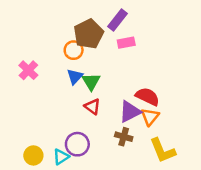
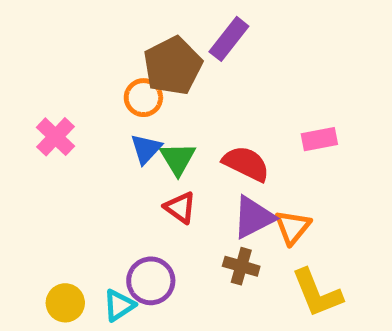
pink rectangle: (126, 43) -> (319, 139), moved
red semicircle: (148, 97) -> (246, 164), moved

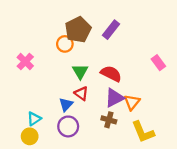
purple rectangle: (229, 39) -> (111, 30), moved
pink rectangle: (319, 139) -> (158, 63), moved, turned 64
blue triangle: (146, 149) -> (66, 104), moved
cyan triangle: (119, 305) -> (34, 119), moved

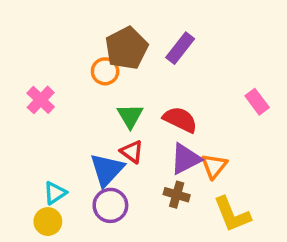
blue triangle: (66, 104) -> (107, 170), size x1.5

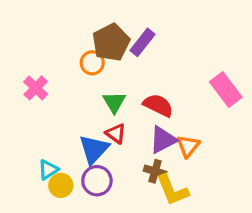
purple rectangle: (180, 48) -> (142, 42), moved
pink rectangle: (257, 102) -> (226, 90), size x1.5
yellow L-shape: (232, 214) -> (172, 190), moved
yellow circle: (48, 222) -> (61, 185), moved

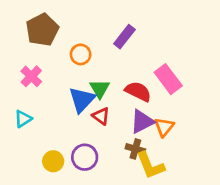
brown pentagon: (111, 42) -> (42, 30), moved
pink rectangle: (226, 90) -> (168, 79), moved
blue triangle: (94, 149) -> (82, 100), moved
cyan triangle: (48, 170) -> (23, 119), moved

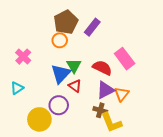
brown pentagon: (42, 30) -> (66, 22), moved
purple circle: (85, 157) -> (59, 105), moved
yellow circle: (53, 161) -> (39, 119), size x1.5

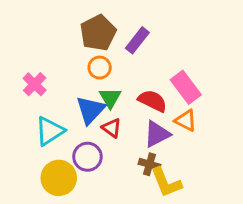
orange circle: (60, 40) -> (100, 68), moved
cyan triangle: (17, 88) -> (50, 131), moved, size x1.5
orange triangle: (122, 94) -> (186, 120), moved, turned -42

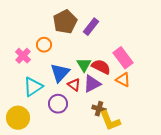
orange circle: (100, 68) -> (44, 45), moved
green triangle: (110, 98) -> (84, 65), moved
purple triangle: (157, 134) -> (92, 84), moved
yellow circle: (59, 178) -> (18, 118), moved

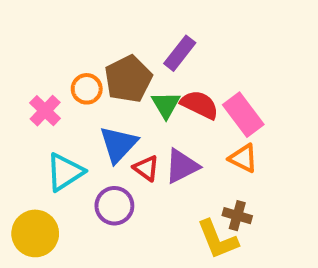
brown pentagon: (65, 22) -> (128, 79), moved
green triangle: (84, 65) -> (166, 105), moved
red semicircle: (101, 67) -> (200, 105), moved
brown cross: (99, 109) -> (237, 216), moved

